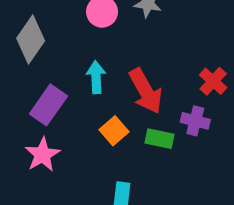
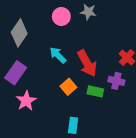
cyan arrow: (96, 77) -> (58, 55), turned -42
purple rectangle: (48, 105) -> (16, 73), moved

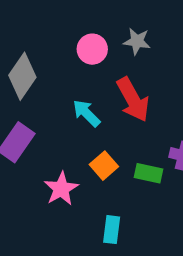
red arrow: (87, 63) -> (133, 100), moved
pink star: (26, 101) -> (61, 189), moved

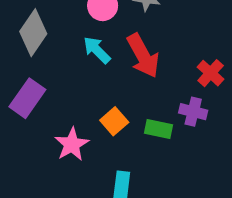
cyan arrow: (86, 113) -> (97, 50), moved

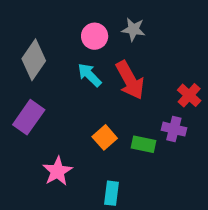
pink star: (72, 144) -> (57, 171), moved

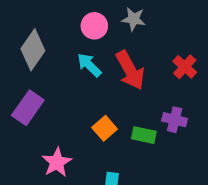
red cross: (189, 95) -> (185, 67), moved

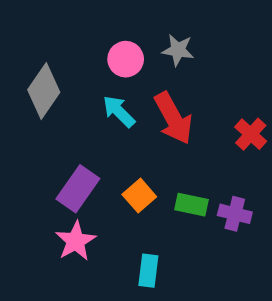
red cross: (185, 67) -> (251, 134), moved
purple rectangle: (28, 108) -> (78, 189), moved
purple cross: (175, 120) -> (235, 214), moved

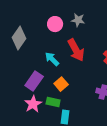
cyan arrow: (119, 111) -> (52, 59), moved
green rectangle: (192, 205) -> (53, 102), moved

